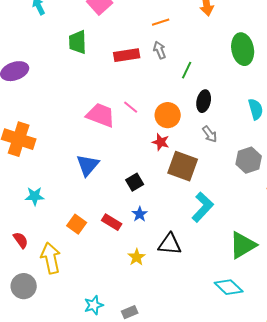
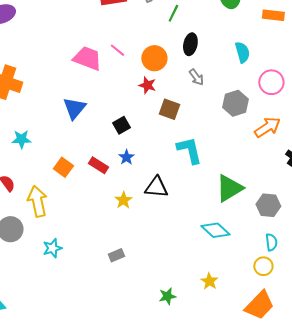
brown square: (183, 166) -> (169, 109), size x0.7
cyan L-shape: (203, 207) -> (189, 150), turned -56
cyan star: (94, 305) -> (52, 248), moved

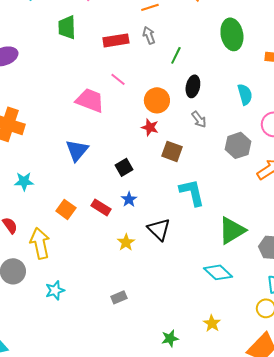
pink line: (117, 50) -> (118, 79), moved
black triangle: (156, 187) -> (159, 229), turned 40

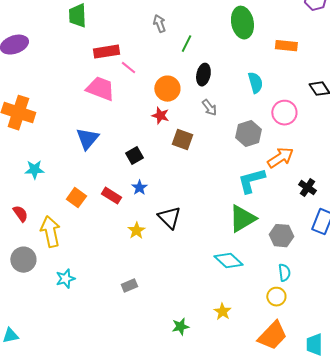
red rectangle: (116, 40) -> (106, 52), moved
cyan L-shape: (192, 192) -> (251, 181), moved, turned -92

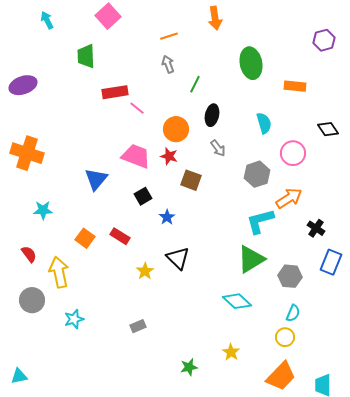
pink trapezoid: (100, 89) -> (136, 156), moved
blue star: (139, 188) -> (167, 217), moved
cyan semicircle: (284, 273) -> (293, 313), turned 30

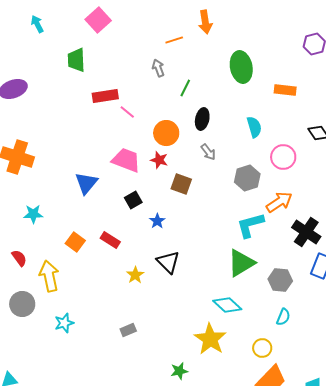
orange line: (169, 36) -> (174, 40), moved
black cross: (316, 228) -> (306, 232), size x1.6
yellow circle: (285, 337) -> (262, 348), moved
yellow star: (231, 352) -> (210, 339), moved, size x1.8

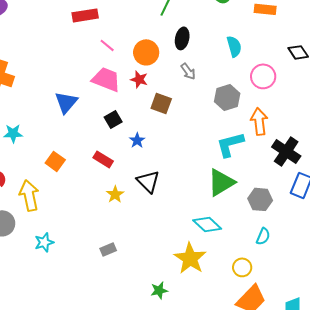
pink line: (127, 112) -> (107, 45), moved
orange arrow: (279, 202) -> (259, 121), turned -64
red rectangle: (110, 240) -> (103, 159), moved

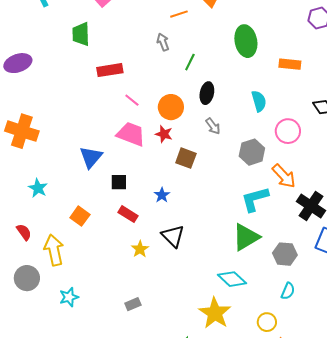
black square: (113, 119) -> (119, 182), moved, turned 30
orange arrow: (259, 121) -> (284, 176), turned 144
cyan star: (13, 133) -> (38, 188), turned 30

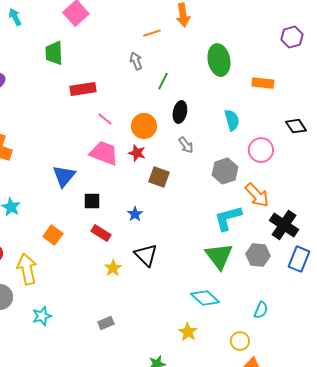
green triangle: (246, 237) -> (219, 256), turned -36
gray hexagon: (285, 254) -> (258, 255), moved
yellow star: (215, 313) -> (188, 332), size x0.6

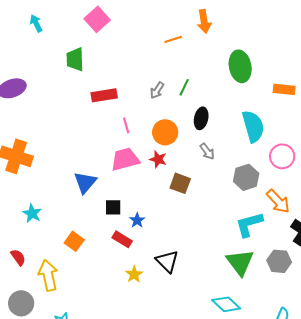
gray arrow: (136, 61) -> (157, 90), moved, turned -126
pink line: (105, 119) -> (126, 125), turned 35
cyan semicircle: (232, 120) -> (253, 126), size x1.5
pink trapezoid: (104, 153) -> (125, 159), turned -36
blue star: (135, 214) -> (137, 220), moved

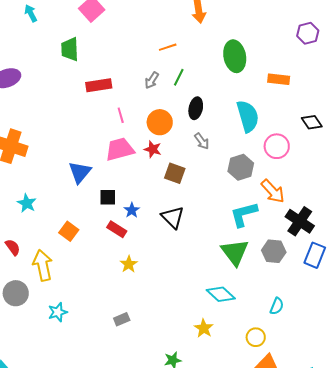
orange line: (173, 39) -> (168, 47), moved
black triangle: (167, 261) -> (173, 217), moved

